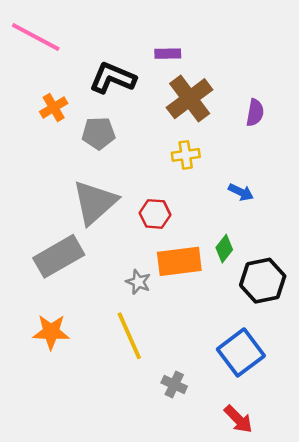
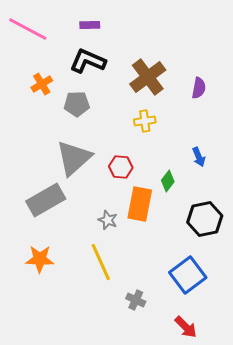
purple rectangle: (168, 54) -> (90, 25), moved
blue arrow: (241, 192) -> (199, 157), moved, turned 42
green diamond: (224, 249) -> (168, 181), moved
orange rectangle: (179, 261) -> (140, 204), turned -72

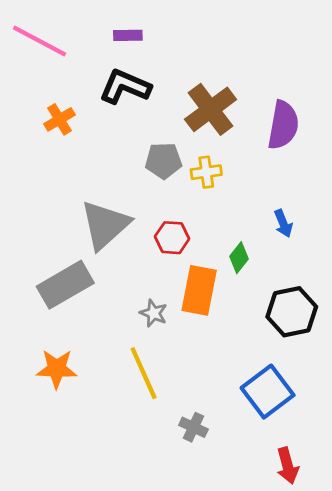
purple semicircle: (199, 88) -> (283, 125), size x1.6
gray pentagon: (77, 104) -> (164, 161), moved
red arrow: (186, 327) -> (287, 466), moved, turned 30

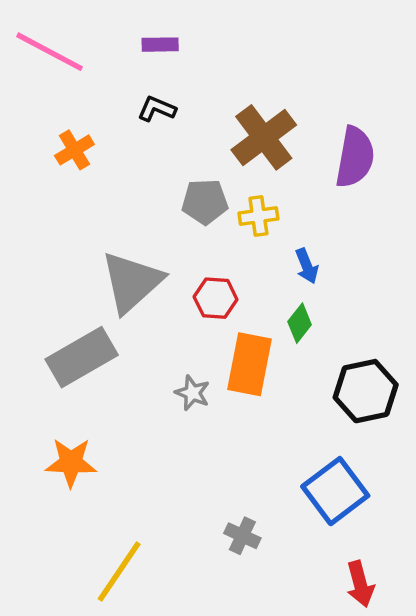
black L-shape: (125, 87) -> (157, 109), size x0.6
blue arrow: (283, 223) -> (307, 266), moved
yellow line: (144, 373) -> (119, 571), moved, turned 58

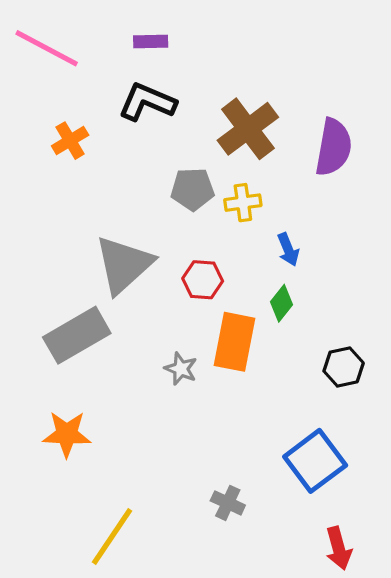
black L-shape: (157, 109) -> (147, 102), size x1.6
black hexagon: (366, 391) -> (344, 367), size x0.7

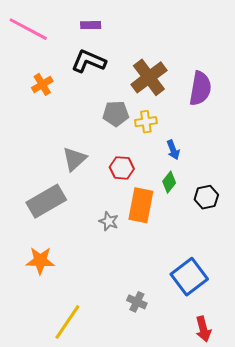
gray triangle: (124, 265) -> (74, 159), size x0.7
black hexagon: (344, 367) -> (206, 197), moved

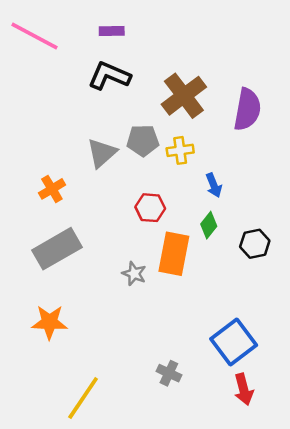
orange cross: (42, 84) -> (52, 189), moved
gray triangle: (74, 159) -> (102, 153), moved
red arrow: (203, 329) -> (244, 389), moved

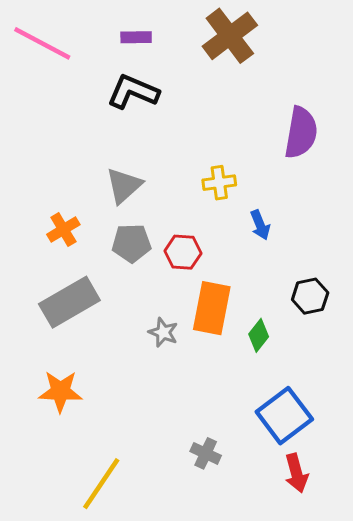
brown cross: (184, 96) -> (230, 36), moved
gray pentagon: (143, 140) -> (131, 243), moved
green diamond: (209, 225) -> (259, 335), moved

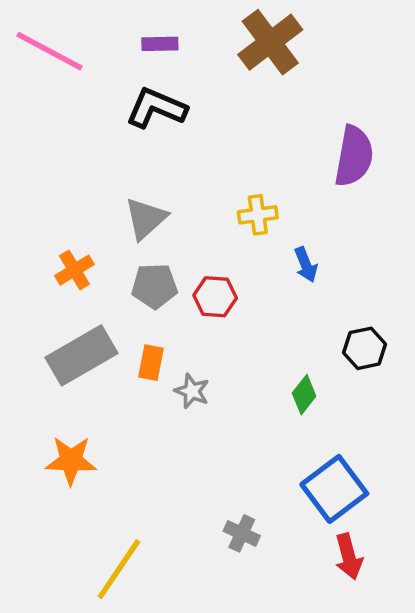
orange rectangle: (212, 308) -> (151, 363), moved, size x0.6

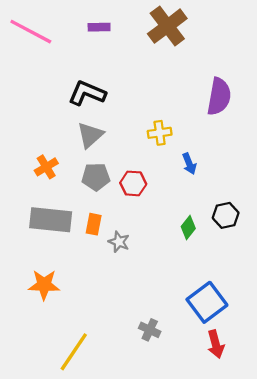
black L-shape: (156, 108) -> (87, 93), moved
gray rectangle: (82, 355) -> (51, 220), turned 36
green diamond: (304, 395) -> (188, 227), moved

